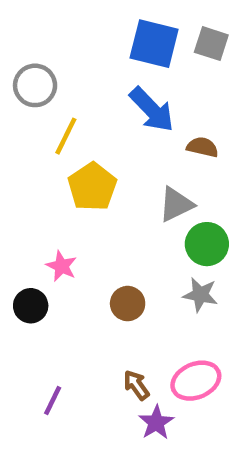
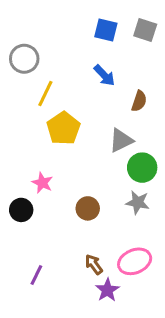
blue square: (154, 44) -> (106, 30), size x0.7
blue arrow: (152, 110) -> (104, 75), size x0.7
brown semicircle: (202, 147) -> (139, 101), turned 95

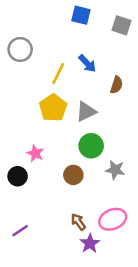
blue square: (106, 30) -> (81, 15), moved
yellow line: (45, 94) -> (58, 74), moved
gray triangle: (121, 140) -> (86, 112), moved
green circle: (142, 168) -> (91, 146), moved
purple line: (36, 275) -> (20, 231), moved, turned 30

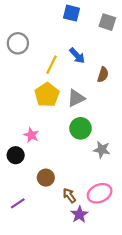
brown circle: (73, 175) -> (46, 178), moved

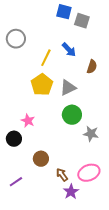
gray square: (107, 22) -> (82, 21), moved

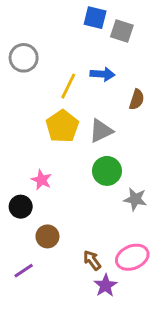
blue arrow: (69, 50) -> (102, 74), turned -42
brown circle: (41, 159) -> (47, 236), moved

